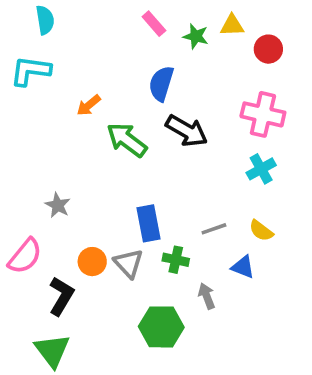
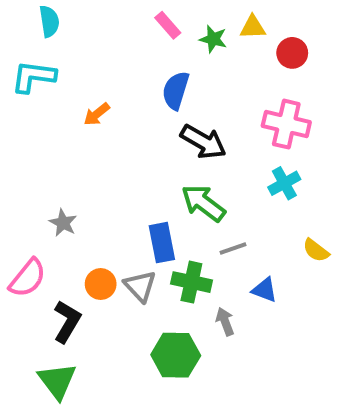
green arrow: (127, 140) -> (203, 203), moved
yellow semicircle: (261, 231) -> (316, 250), moved
green cross: (176, 260) -> (191, 282), size x1.4

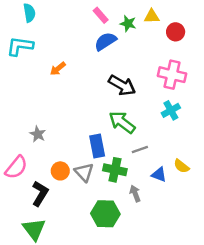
blue semicircle: (176, 90) -> (105, 41), moved, turned 40
yellow semicircle: (316, 250) -> (182, 166), moved

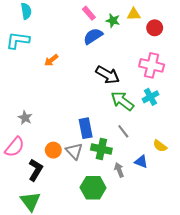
green arrow: (122, 122) -> (122, 101), moved
gray star: (38, 134) -> (25, 118), moved
gray line: (140, 150) -> (123, 131), turned 72
blue triangle: (159, 175) -> (141, 162), moved

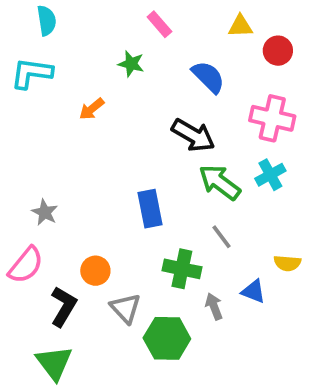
green star: (113, 21) -> (131, 64), moved
blue semicircle: (93, 36) -> (208, 77), moved, turned 78
blue rectangle: (86, 128) -> (150, 209), moved
yellow semicircle: (160, 146) -> (287, 263), turned -32
gray triangle: (74, 151) -> (126, 308), moved

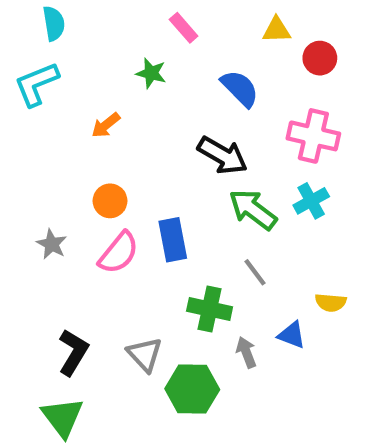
cyan L-shape: (31, 73) -> (36, 84), turned -30
pink semicircle: (26, 265) -> (119, 253), moved
orange circle: (95, 271) -> (110, 201), moved

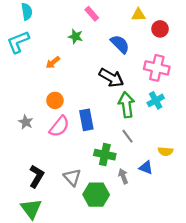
green arrow: (253, 210) -> (126, 105), turned 45

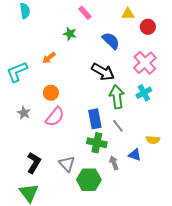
cyan L-shape: (18, 42) -> (17, 72), moved
pink cross: (157, 68) -> (145, 63), turned 35
blue rectangle: (86, 120) -> (95, 119), moved

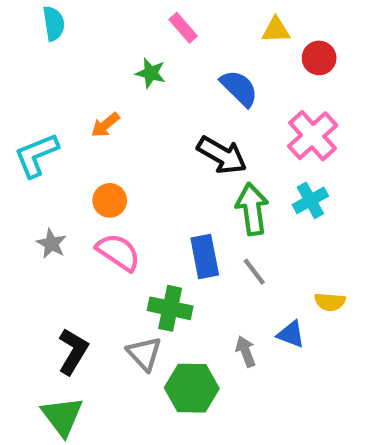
pink semicircle: (55, 117) -> (118, 252), turned -95
green cross: (97, 143) -> (170, 308), moved

